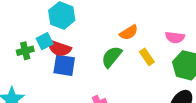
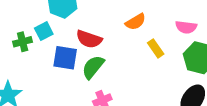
red semicircle: (59, 48) -> (89, 39), moved
green semicircle: (112, 57) -> (93, 67), moved

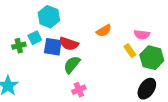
yellow rectangle: (156, 48) -> (130, 51), moved
blue square: (65, 58) -> (53, 47), moved

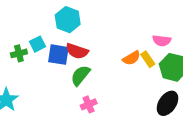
cyan hexagon: (49, 17) -> (68, 20), moved
orange semicircle: (104, 31) -> (132, 58), moved

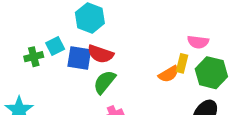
orange semicircle: (132, 58) -> (169, 74), moved
yellow rectangle: (148, 59) -> (182, 63), turned 49

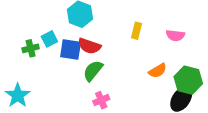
yellow rectangle: (182, 63) -> (136, 31), moved
green hexagon: (211, 73) -> (188, 80), moved
orange semicircle: (169, 74) -> (158, 71), moved

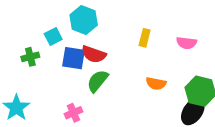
cyan square: (49, 39) -> (53, 37), moved
orange semicircle: (158, 71) -> (156, 84), moved, turned 42
pink cross: (101, 100) -> (73, 113), moved

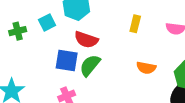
green cross: (30, 57) -> (18, 31), moved
blue square: (73, 58) -> (67, 60), moved

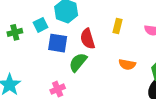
red semicircle: (86, 40) -> (88, 39), moved, turned 54
blue square: (67, 60) -> (58, 43), moved

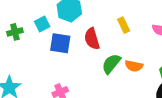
yellow rectangle: (117, 26) -> (124, 25), turned -40
green semicircle: (78, 62) -> (111, 64), moved

